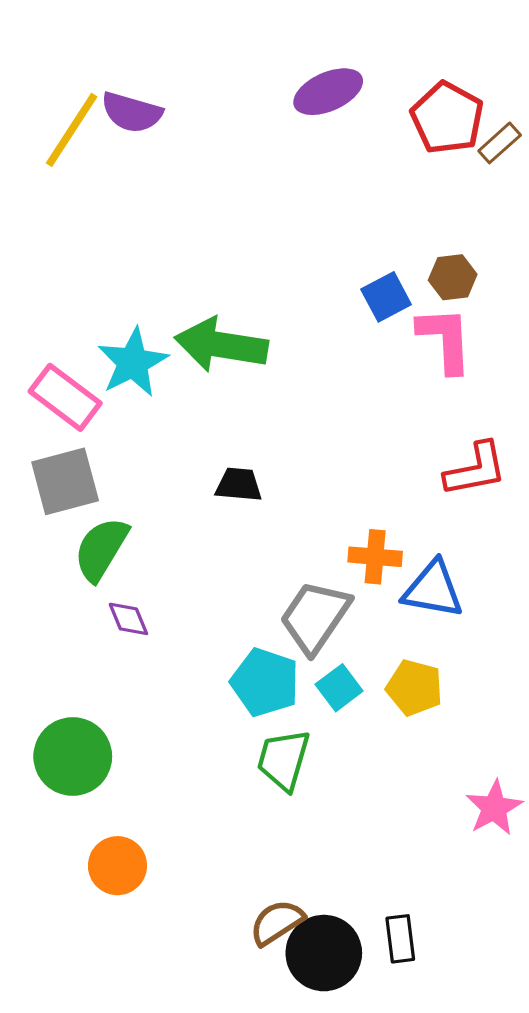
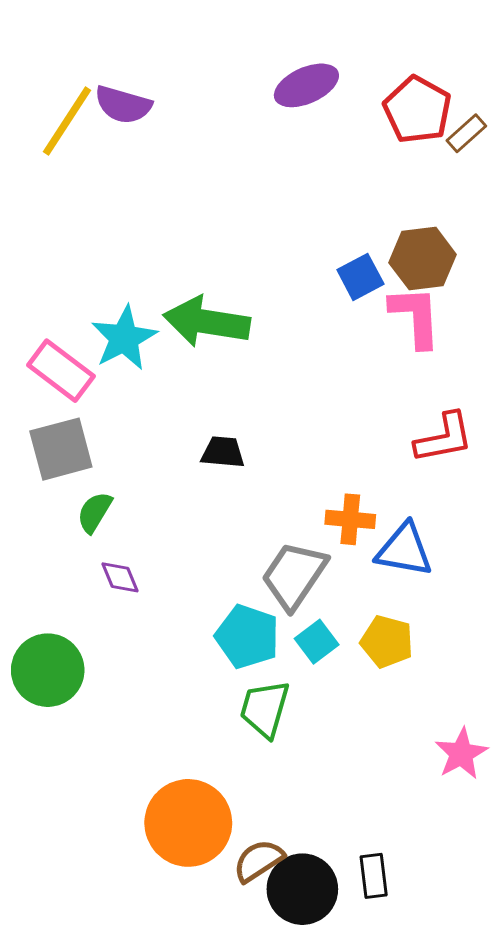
brown hexagon: (453, 277) -> (423, 259), size x1.5
green semicircle: (101, 549) -> (95, 512), size x0.7
green circle: (73, 756) -> (48, 670), moved
orange circle: (117, 866) -> (188, 823), moved, size x1.6

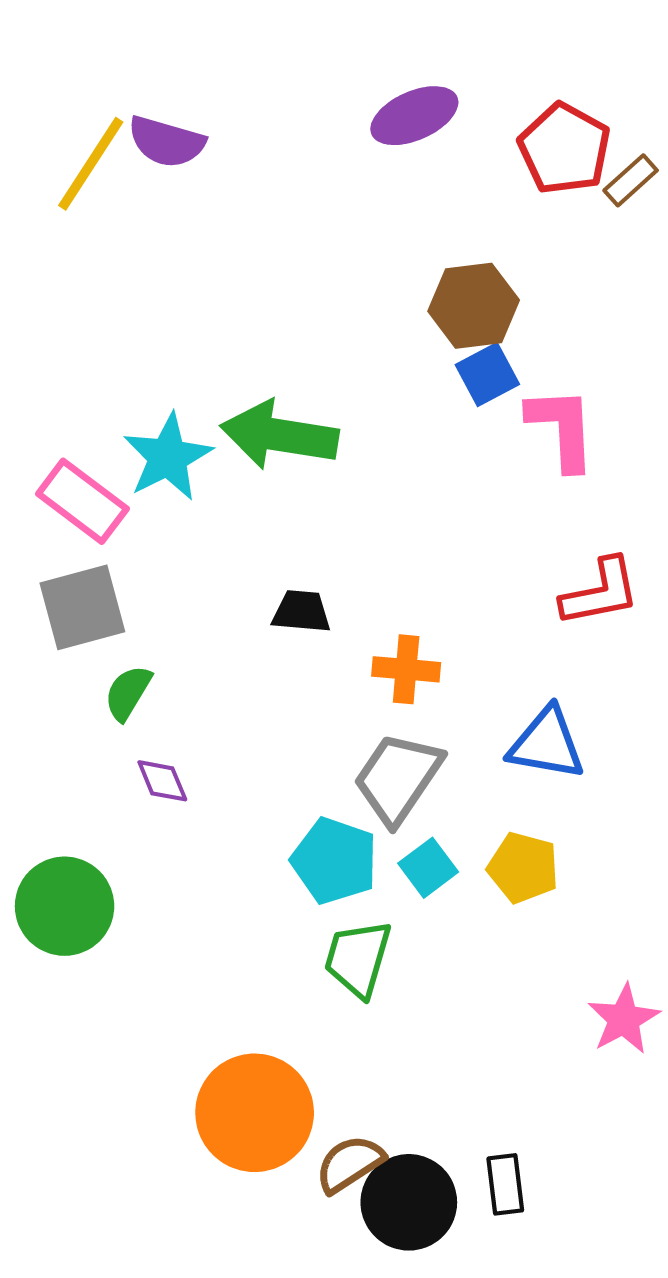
brown hexagon: (423, 259) -> (474, 306), moved
orange cross: (350, 519) -> (406, 669), moved

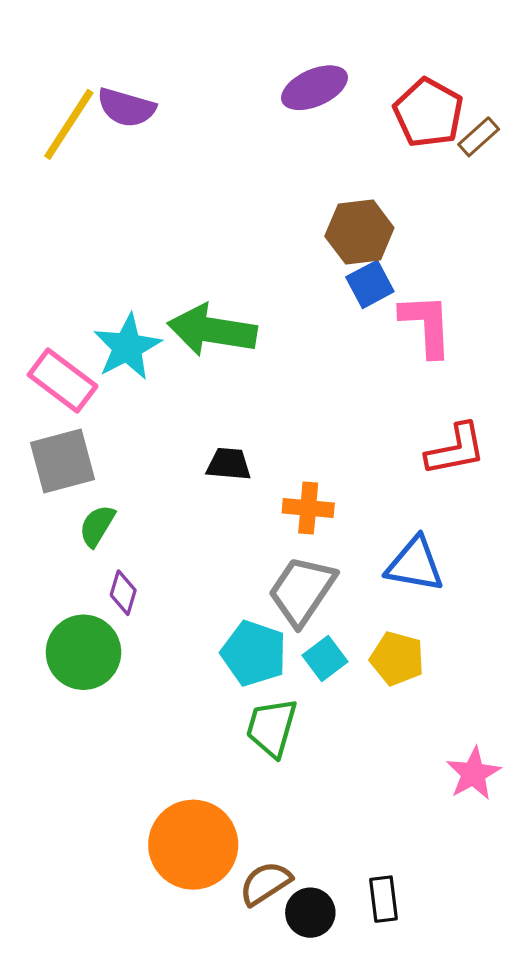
purple diamond: (162, 781) -> (123, 593), turned 39
green circle: (65, 906) -> (83, 652), moved
black circle: (409, 1202) -> (310, 913), size x0.7

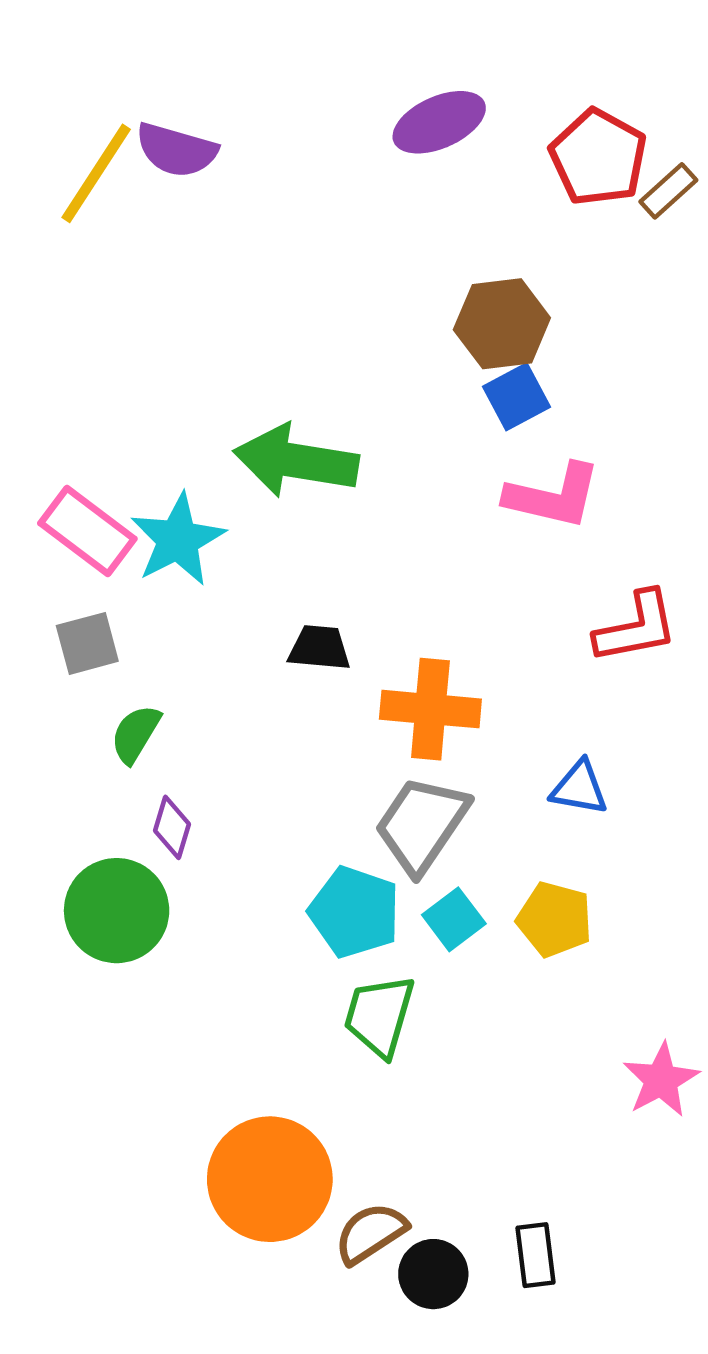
pink L-shape: (426, 325) -> (553, 496), moved, turned 106
cyan star: (127, 347) -> (178, 540), moved
gray square: (63, 461) -> (87, 643), size x0.7
orange cross: (308, 508) -> (430, 709), size x1.4
blue triangle: (415, 564) -> (579, 788), size x0.7

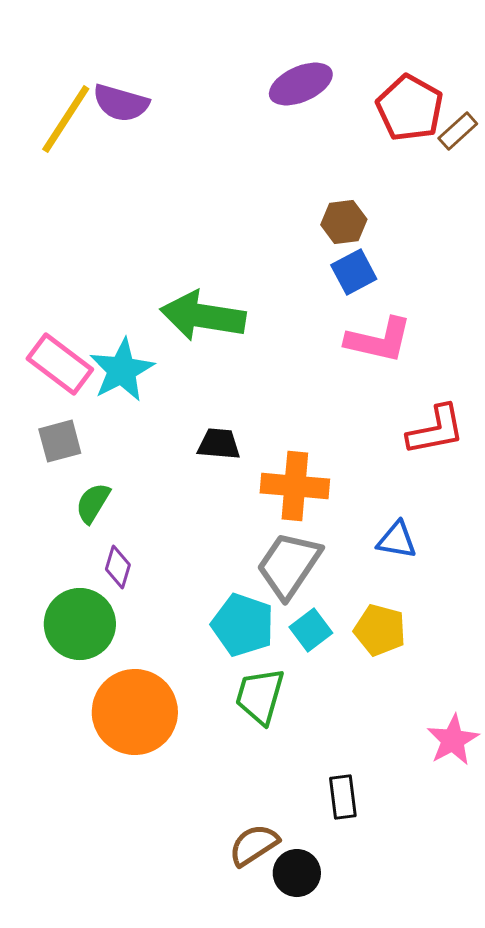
brown hexagon: (502, 324) -> (344, 222), size x0.7
orange circle: (270, 1179) -> (135, 712), moved
black rectangle: (536, 1255) -> (343, 797), moved

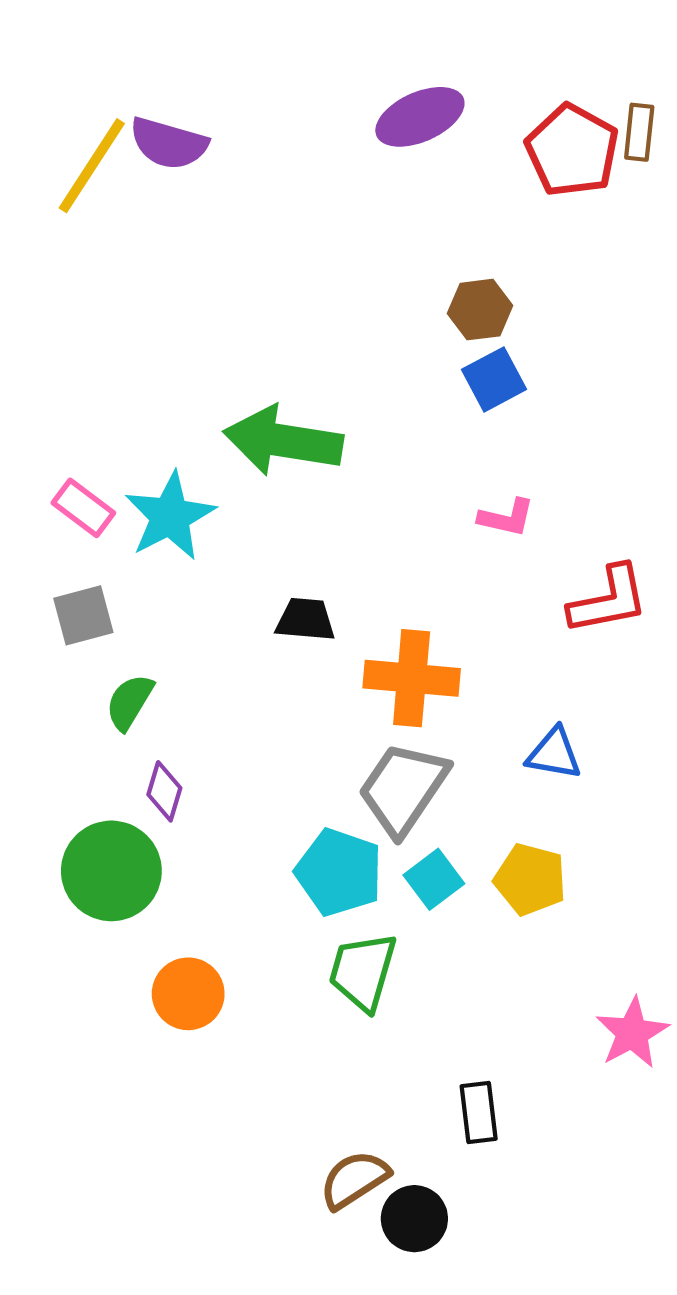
brown rectangle: (458, 131) -> (639, 132), moved, turned -42
pink L-shape: (379, 340) -> (507, 518), moved, size x0.6
pink rectangle: (60, 364) -> (83, 508), size x0.7
orange circle: (135, 712) -> (188, 994), size x0.6

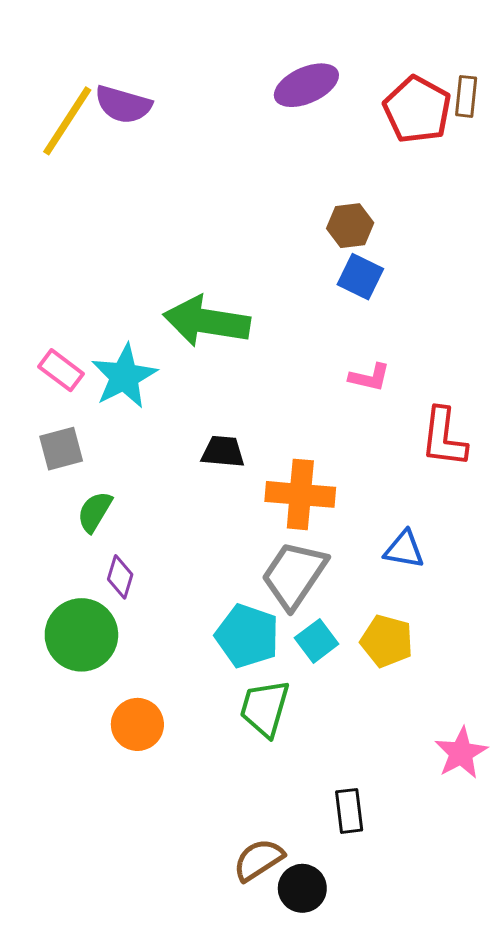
blue square: (494, 379) -> (360, 277), turned -36
red L-shape: (608, 600) -> (444, 437), turned 108

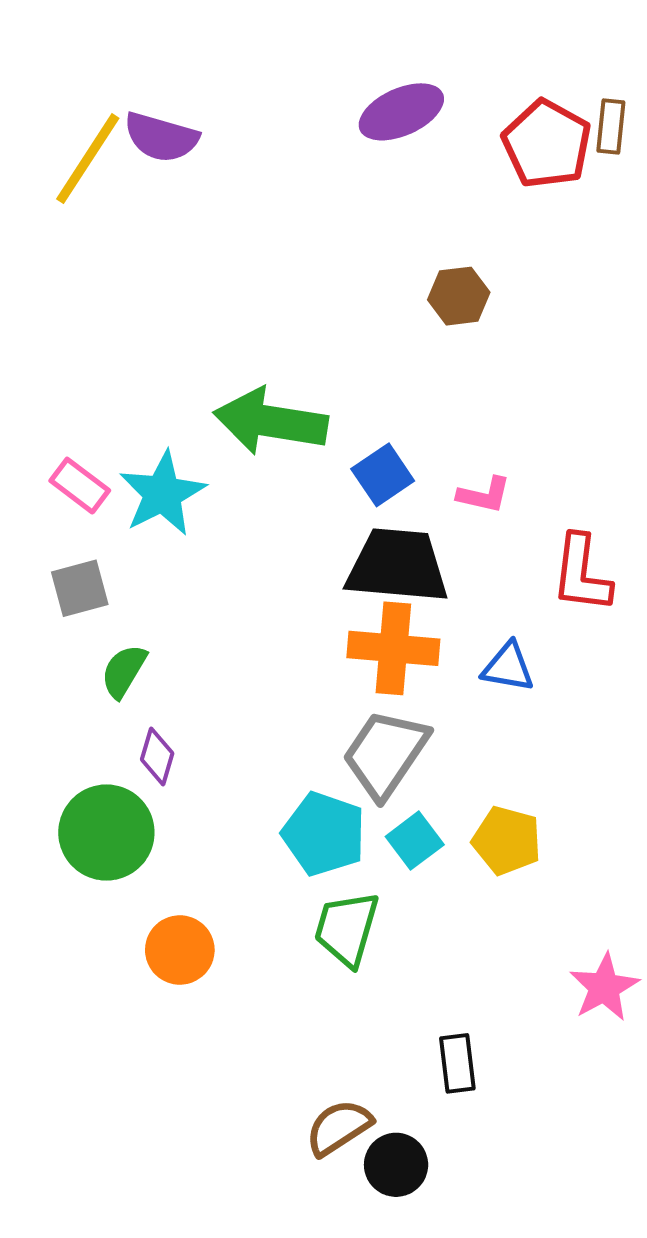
blue square: (360, 277) -> (383, 475), moved, turned 30
black trapezoid: (223, 452) -> (397, 566), moved, size x1.8
blue triangle: (404, 549) -> (508, 667), moved

